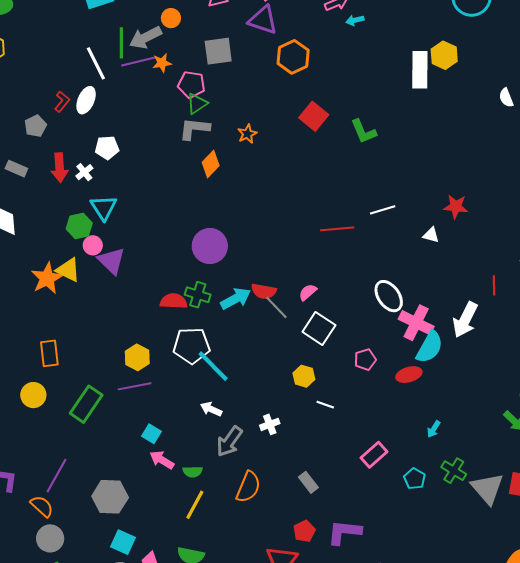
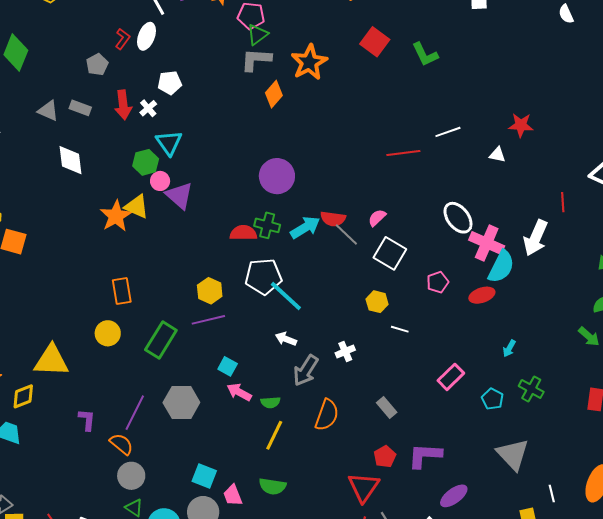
orange star: (247, 134) -> (309, 62), size x1.8
gray triangle: (487, 488) -> (513, 454), moved
gray hexagon: (110, 497) -> (181, 403), moved

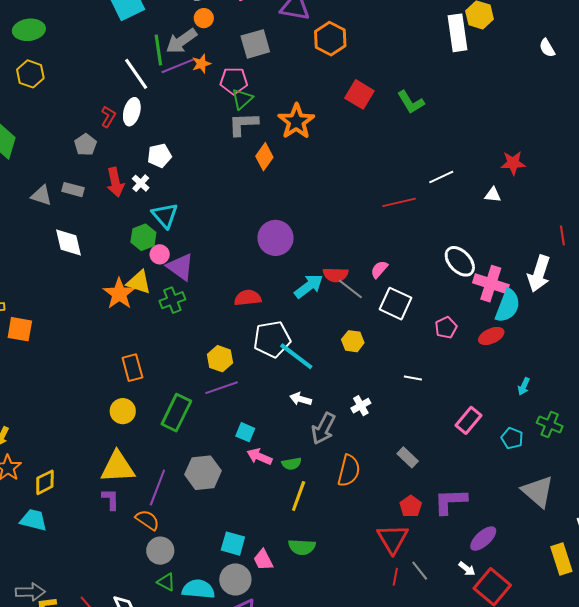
green cross: (267, 225) -> (172, 300), moved, turned -30
yellow hexagon: (377, 302) -> (353, 341), moved
yellow triangle: (51, 361) -> (118, 467), moved

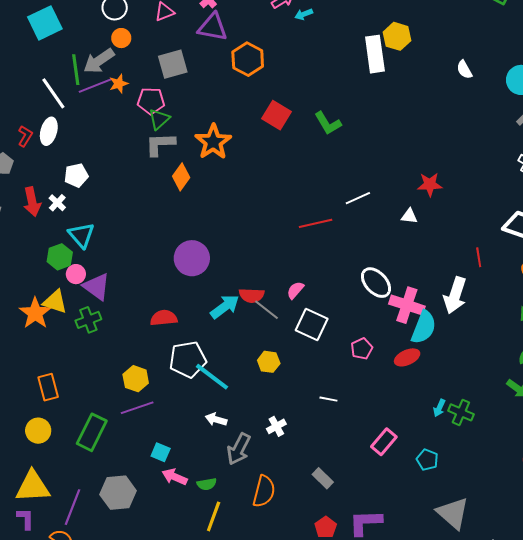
green cross: (550, 424) -> (461, 412), moved

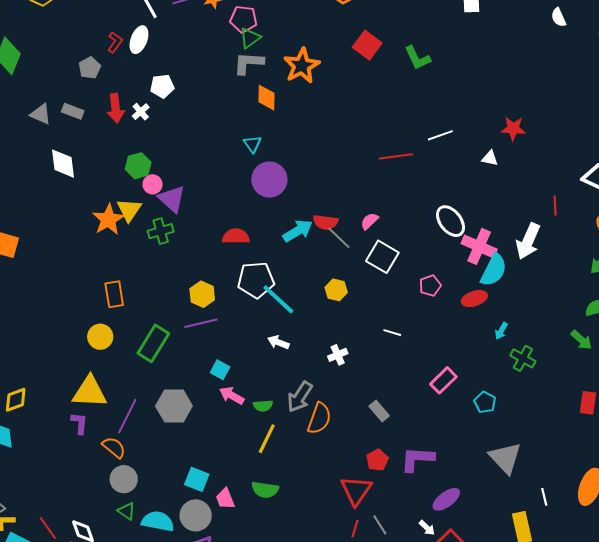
orange diamond: (181, 177) -> (266, 98), turned -40
cyan triangle: (81, 235) -> (253, 144), moved, size x0.7
yellow triangle: (55, 302) -> (129, 210), turned 40
cyan arrow: (439, 408) -> (501, 331), moved
gray arrow: (239, 449) -> (300, 397), moved

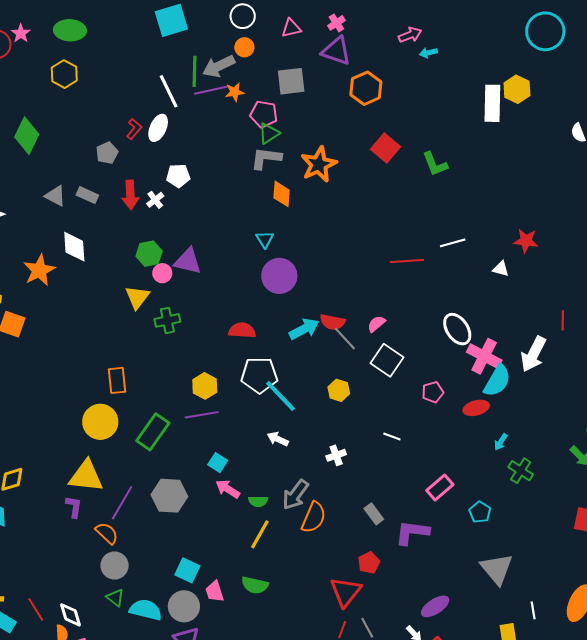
purple triangle: (172, 199) -> (188, 261), moved, turned -32
orange star: (108, 219) -> (39, 270), moved
yellow circle: (100, 337) -> (100, 422), size x1.4
purple L-shape: (417, 459) -> (412, 532), moved

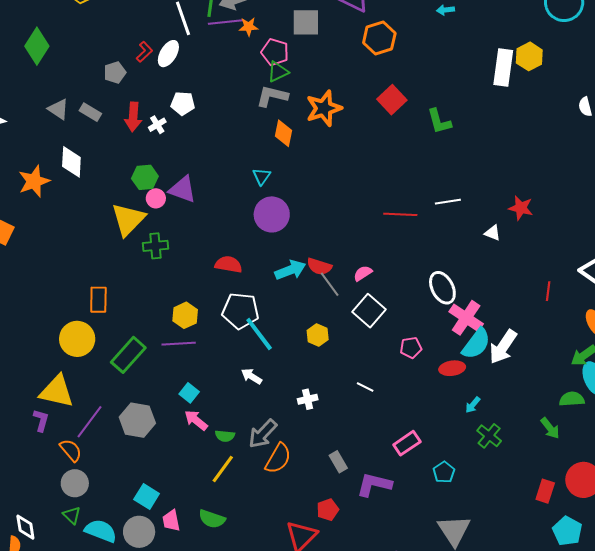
yellow triangle: (137, 297) -> (128, 219), size x1.4
white arrow: (533, 354) -> (503, 347), moved

